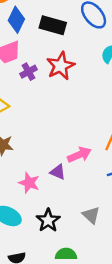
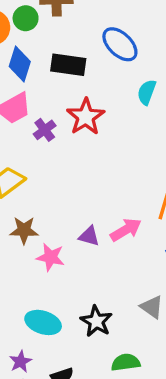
purple triangle: (58, 172) -> (89, 236), moved
pink star: (29, 183) -> (50, 257), moved

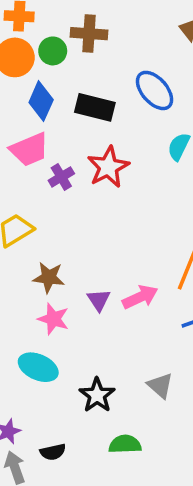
brown star: (24, 230) -> (49, 277), moved
purple triangle: (89, 236) -> (99, 300), turned 35
cyan ellipse: (43, 322) -> (38, 367), moved

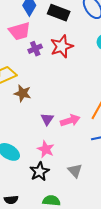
brown star: (49, 277) -> (23, 93), moved
pink star: (53, 319) -> (46, 149), moved

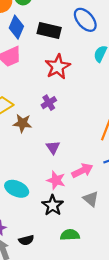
purple cross: (35, 49) -> (49, 103), moved
pink arrow: (70, 120) -> (82, 171), moved

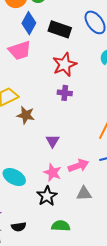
purple cross: (49, 103) -> (65, 93), moved, turned 32
gray triangle: (91, 199) -> (84, 194), turned -49

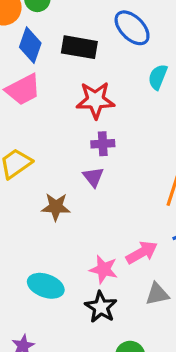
red star: (65, 65) -> (95, 100), turned 30
brown star: (26, 115) -> (56, 207), moved
purple triangle: (53, 141) -> (93, 177), moved

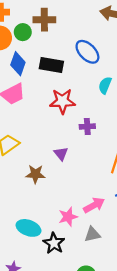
purple cross: (103, 144) -> (87, 126), moved
pink star: (104, 269) -> (68, 217), turned -30
gray triangle: (157, 294) -> (92, 234), moved
black star: (101, 307) -> (54, 243), moved

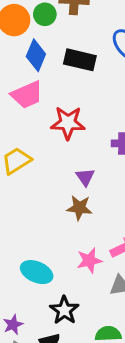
red star: (62, 101) -> (68, 123), moved
brown star: (35, 174) -> (79, 208), moved
black star: (54, 243) -> (64, 310), moved

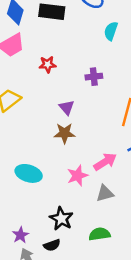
red star: (68, 123) -> (48, 64), size x0.6
cyan ellipse: (37, 272) -> (29, 173), moved

